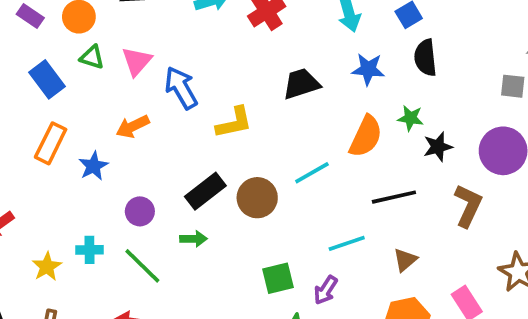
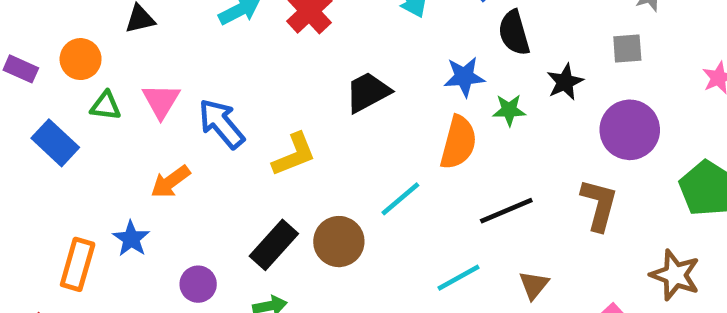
blue star: (368, 69) -> (464, 77), moved
orange rectangle: (51, 143) -> (78, 264), moved
black star: (438, 147) -> (565, 82), moved

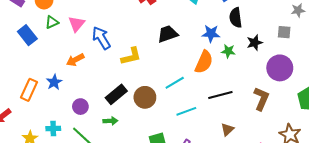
green triangle: (106, 106) -> (52, 22), turned -40
cyan line: (459, 278) -> (186, 111), moved

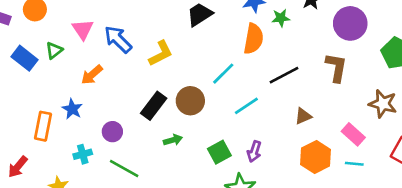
green triangle: (52, 22) -> (54, 50), moved
green arrow: (110, 121) -> (173, 140), moved
cyan cross: (53, 128) -> (83, 154), moved
brown triangle: (227, 129) -> (303, 116), turned 32

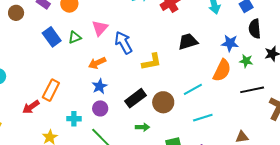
black line: (284, 75) -> (252, 90), moved
blue star: (72, 109) -> (100, 86), moved
red arrow: (18, 167) -> (31, 107), moved

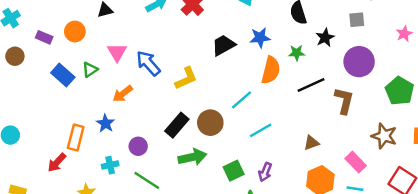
blue star: (230, 43) -> (260, 38), moved
blue star: (100, 86) -> (106, 123), moved
green arrow: (142, 127) -> (192, 157), size x1.6

